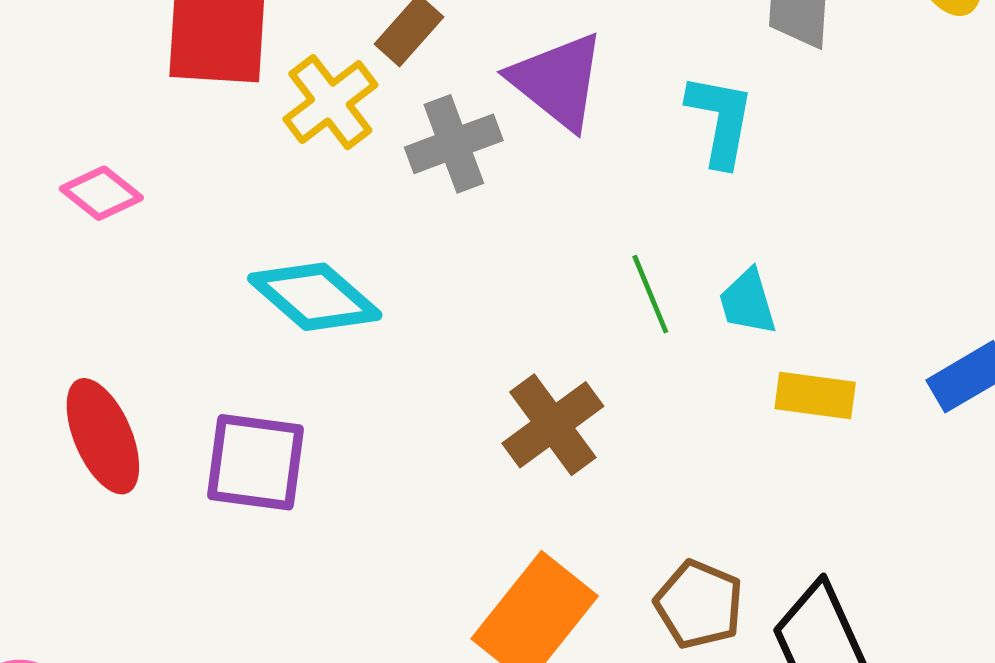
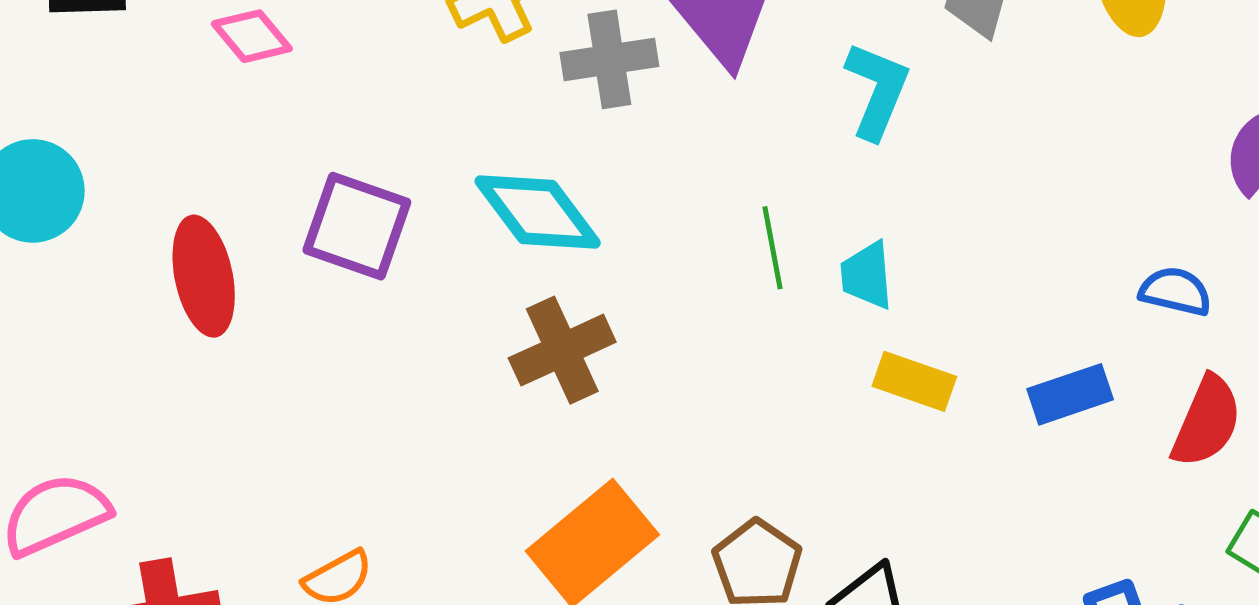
cyan diamond: (315, 297) -> (538, 212), moved
brown cross: (553, 425) -> (562, 350), moved
purple square: (256, 462) -> (357, 226), moved

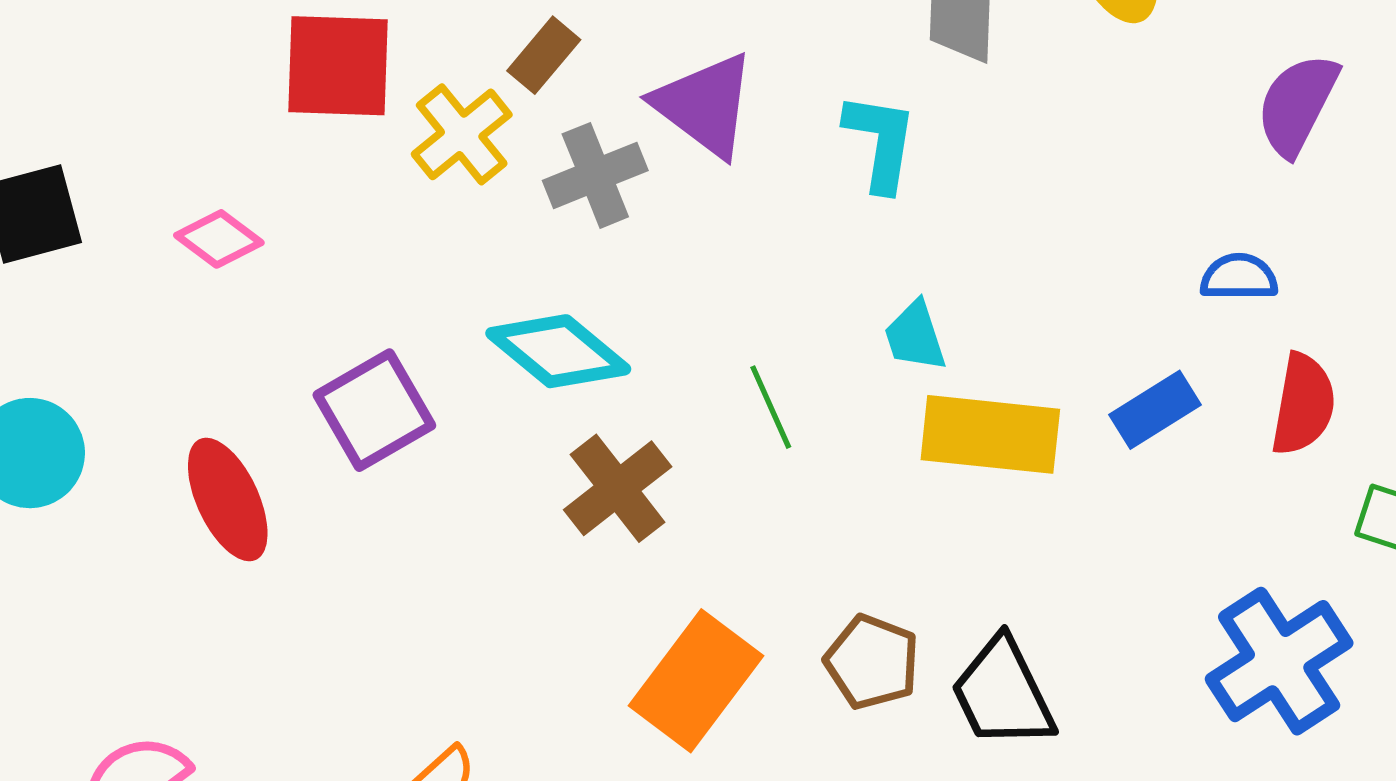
purple square: (357, 226) -> (374, 410), turned -36
green line: (772, 248) -> (771, 407), moved
yellow rectangle: (914, 381) -> (990, 434), size x1.6

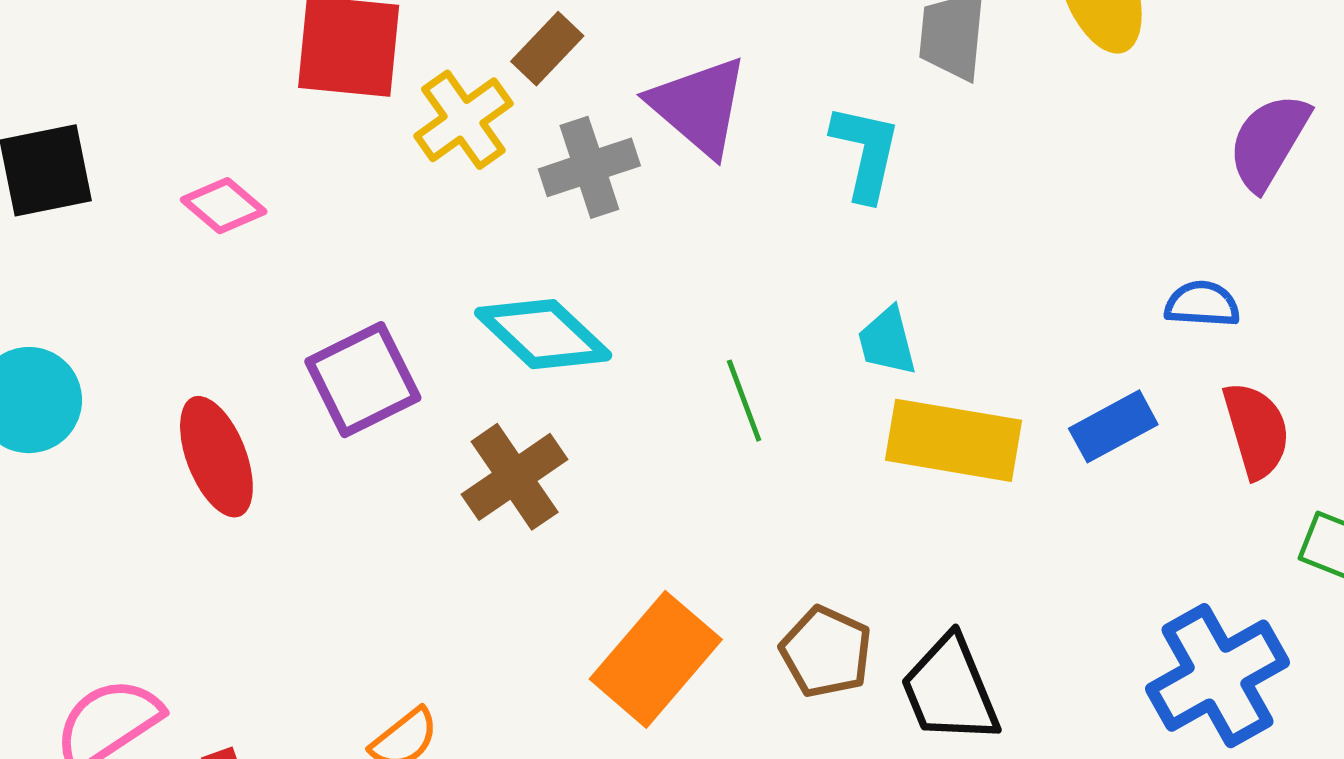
red semicircle: (1303, 404) -> (1256, 430), turned -30
brown cross: (618, 488) -> (515, 477), moved

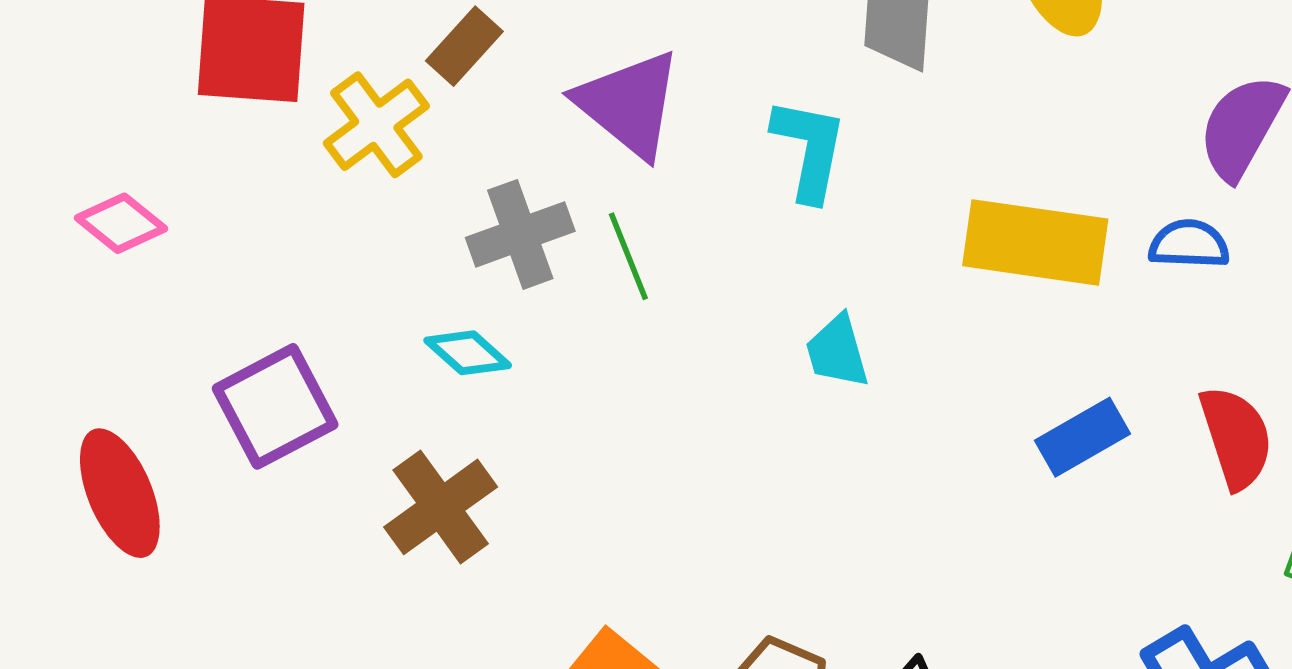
gray cross: (589, 167) -> (520, 234), moved
blue semicircle: (1202, 304) -> (1189, 244), moved
cyan diamond: (543, 334) -> (468, 353), size x0.6
green line: (744, 401) -> (628, 256), moved
yellow rectangle: (954, 440) -> (1035, 242), moved

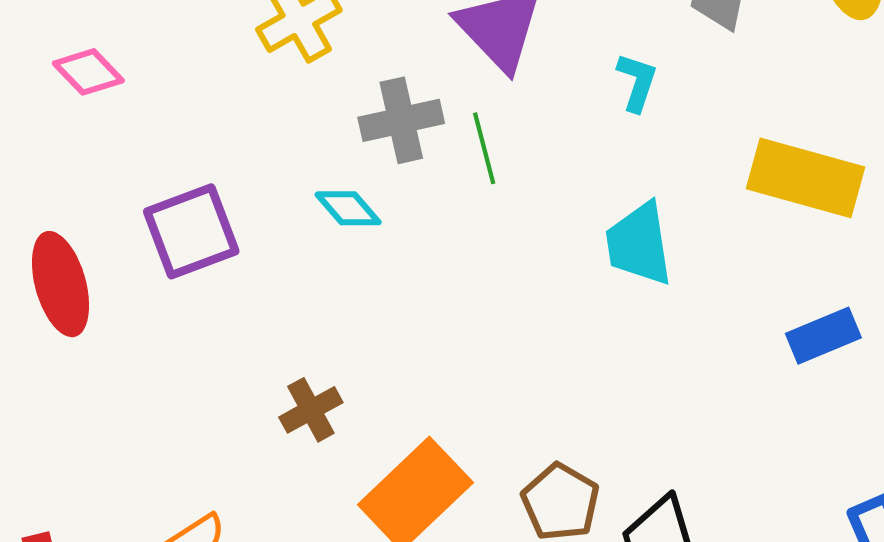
cyan L-shape: (809, 149) -> (637, 82), size x0.7
cyan trapezoid: (837, 351) -> (639, 244), size x1.4
brown cross: (441, 507) -> (311, 410), moved, size x0.7

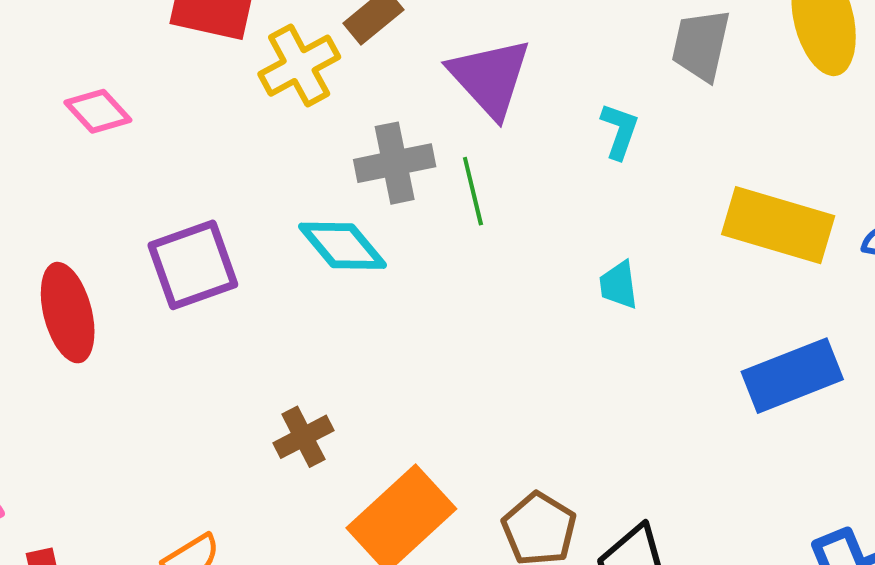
cyan diamond: (348, 208) -> (342, 246), size x1.4
cyan trapezoid: (639, 244) -> (619, 285), size x0.6
blue rectangle: (823, 336) -> (792, 376), size x1.4

